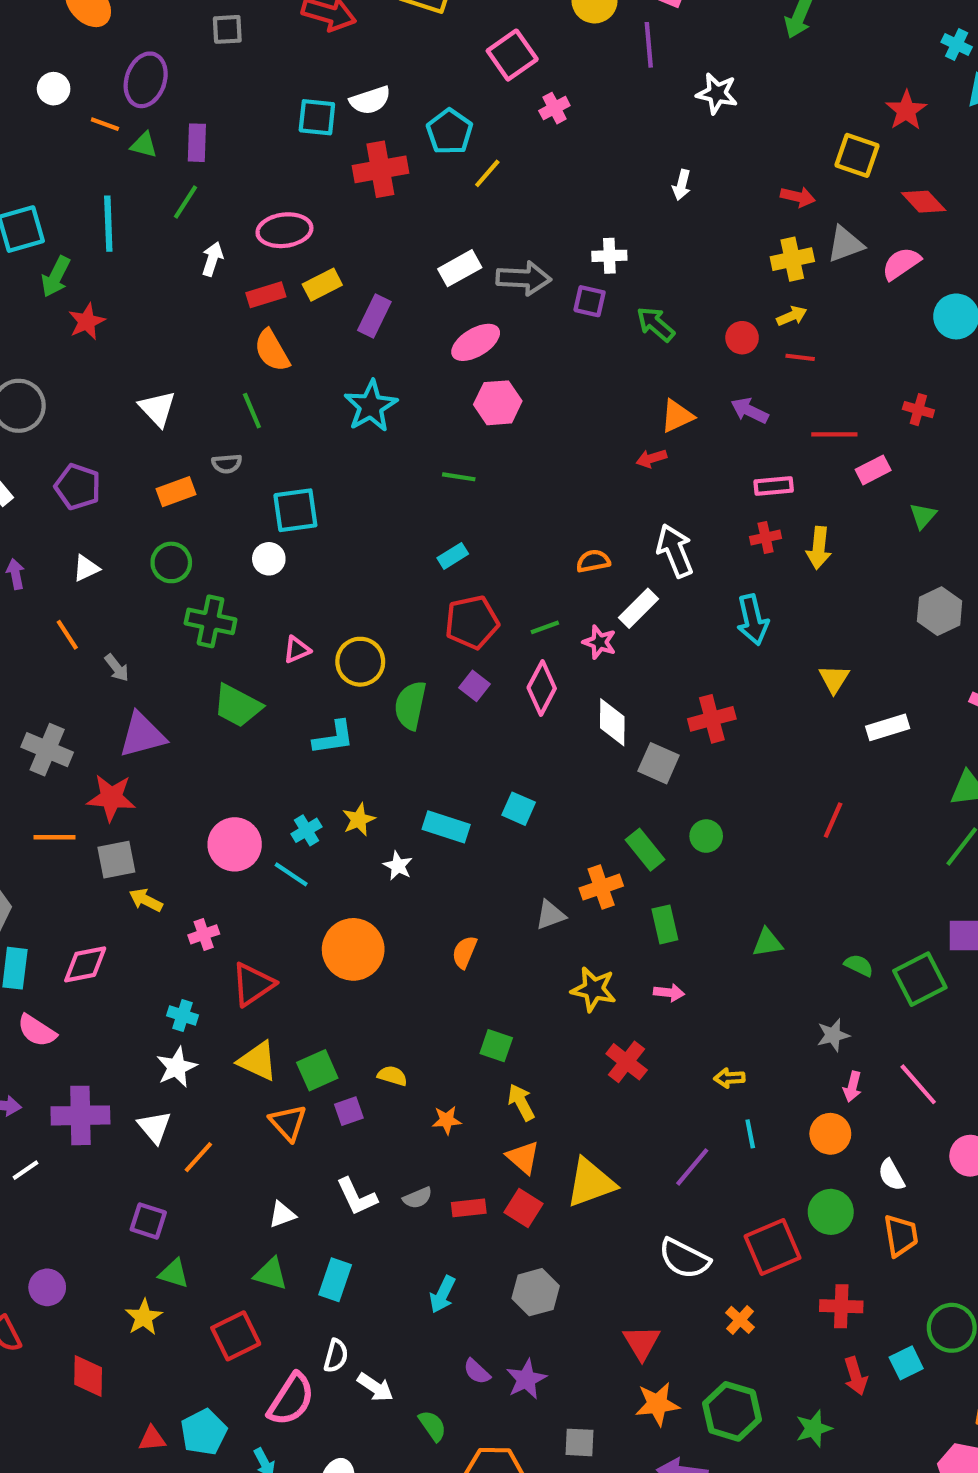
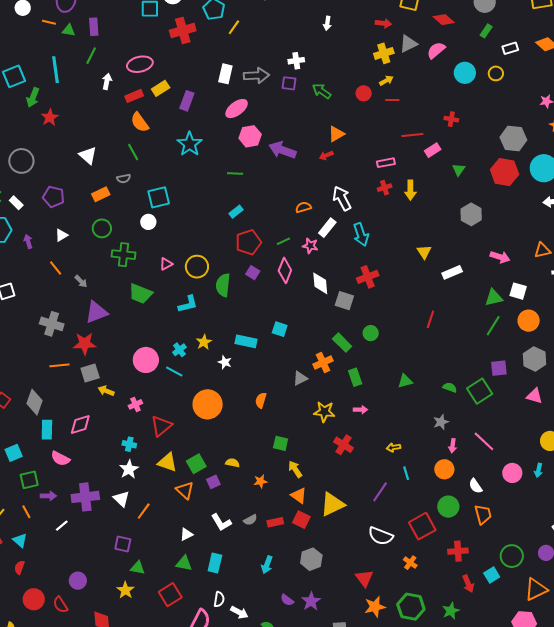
white rectangle: (460, 268) -> (225, 74), turned -42
purple arrow: (750, 411) -> (282, 150), moved, size x1.5
cyan arrow: (753, 620) -> (361, 234), moved

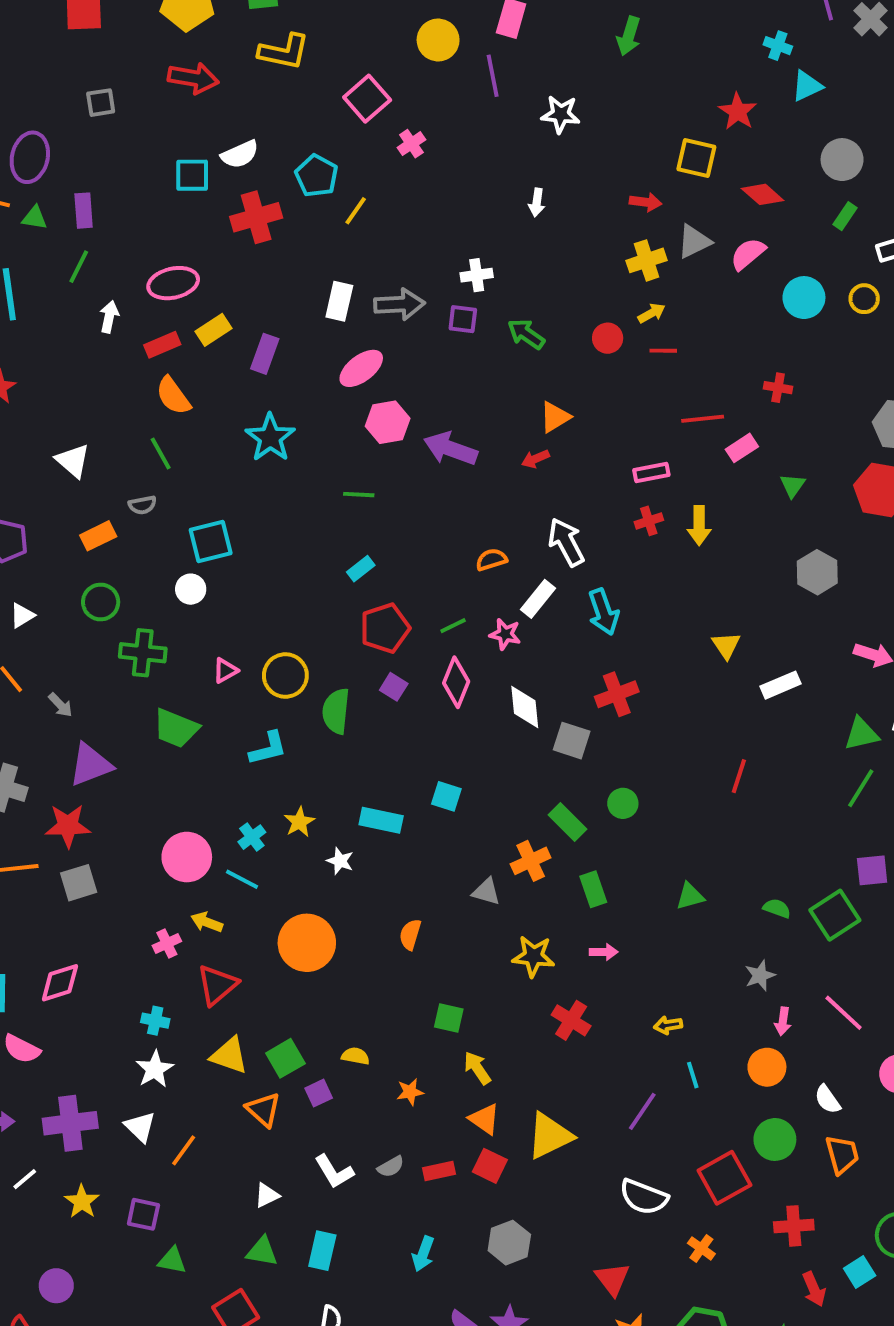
gray triangle: (300, 378) -> (486, 892), turned 42
yellow arrow: (106, 391) -> (207, 922), moved
yellow star: (125, 590) -> (82, 1202), moved

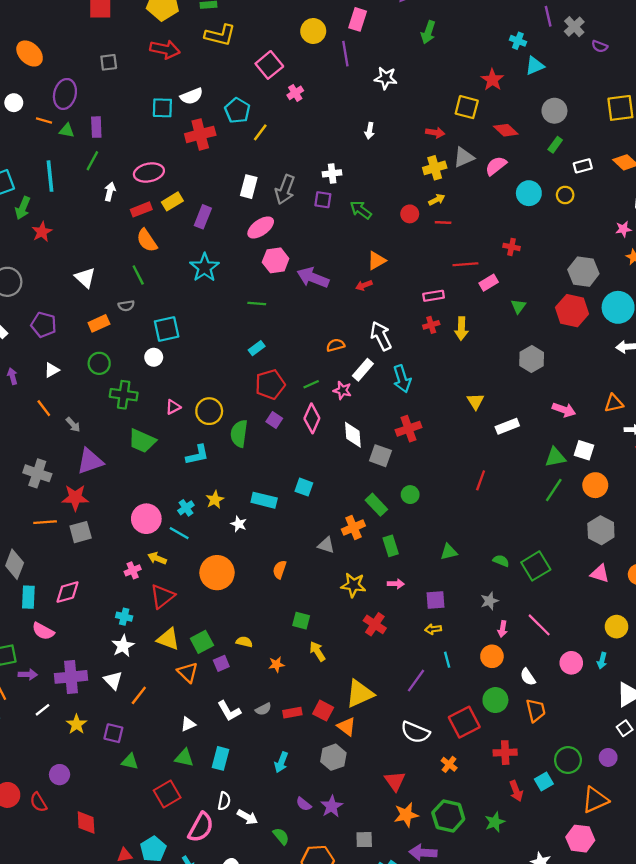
gray arrow: (399, 304) -> (285, 190), turned 112
purple square: (872, 870) -> (436, 600), moved
orange triangle: (484, 1119) -> (346, 727), moved

